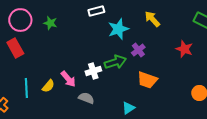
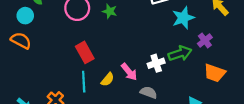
red rectangle: (15, 48) -> (85, 52), moved

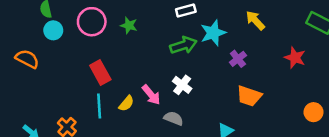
cyan circle: (25, 16) -> (53, 30), moved
green arrow: (180, 53) -> (183, 45), moved
white cross: (156, 63) -> (182, 85), turned -35

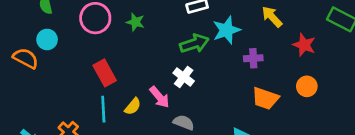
cyan circle: (53, 30) -> (47, 40), moved
red star: (295, 58) -> (304, 45), moved
purple cross: (238, 59) -> (253, 58), turned 35
white cross: (182, 85) -> (184, 77), moved
orange circle: (314, 112) -> (307, 86), moved

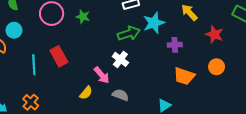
yellow semicircle: (133, 106) -> (86, 93), moved
cyan line: (103, 109) -> (34, 65), moved

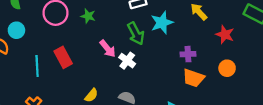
green arrow: (129, 33) -> (136, 33), turned 80
purple cross: (175, 45) -> (188, 54), moved
pink arrow: (102, 75) -> (108, 49), moved

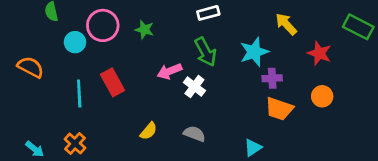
cyan star: (162, 23) -> (254, 52), moved
cyan circle: (16, 30) -> (75, 42), moved
pink arrow: (108, 49) -> (169, 71), turned 108

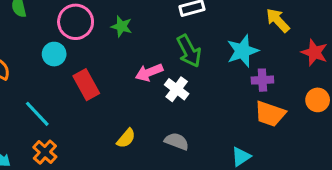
cyan circle: (75, 42) -> (54, 54), moved
cyan line: (79, 94) -> (37, 114), moved, turned -40

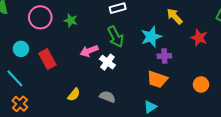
cyan circle: (54, 54) -> (21, 49), moved
orange circle: (318, 100) -> (201, 84), moved
orange trapezoid: (270, 114) -> (157, 79), moved

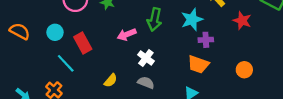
green arrow: (116, 37) -> (154, 19), turned 40
white cross: (107, 62) -> (146, 58), moved
cyan line: (15, 78) -> (66, 63), moved

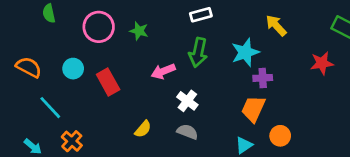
red star: (242, 21) -> (322, 63), moved, turned -30
cyan line: (66, 63) -> (50, 108), moved
orange trapezoid: (198, 64) -> (253, 109), turned 95
orange circle: (244, 70) -> (280, 136), moved

